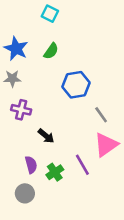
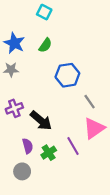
purple cross: (21, 110) -> (14, 108), moved, turned -35
black arrow: (46, 136) -> (41, 121), size x1.5

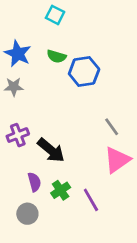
green semicircle: (45, 45) -> (56, 56), turned 72
blue hexagon: (67, 75) -> (84, 72), moved
purple line: (73, 146) -> (91, 200), moved

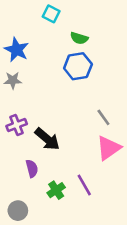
green semicircle: (56, 56) -> (79, 38), moved
green cross: (61, 190) -> (56, 190), moved
gray circle: (27, 214) -> (18, 211), moved

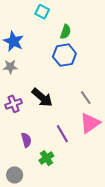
green semicircle: (79, 38) -> (66, 32), turned -88
black arrow: (47, 139) -> (42, 98), moved
purple line: (84, 185) -> (62, 134), moved

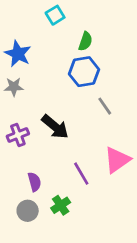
cyan square: (42, 12) -> (55, 15), turned 32
gray line: (86, 98) -> (105, 106), moved
gray circle: (15, 175) -> (28, 211), moved

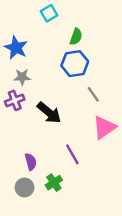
gray star: (14, 87) -> (22, 77), moved
purple cross: (18, 135) -> (15, 100), moved
pink triangle: (117, 160) -> (104, 127), moved

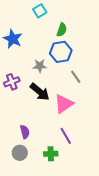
gray star: (22, 77) -> (40, 66), moved
pink triangle: (104, 127) -> (64, 104), moved
purple line: (72, 154) -> (66, 136), moved
green cross: (54, 183) -> (51, 154), moved, turned 32

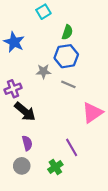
gray line: (76, 77) -> (68, 84), moved, turned -32
black arrow: (40, 92) -> (25, 112), moved
pink triangle: (64, 104) -> (92, 113), moved
green cross: (51, 154) -> (55, 167), turned -32

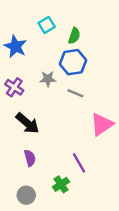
cyan square: (43, 12) -> (47, 25), moved
purple cross: (13, 89) -> (14, 87), moved, turned -35
gray circle: (22, 166) -> (26, 195), moved

